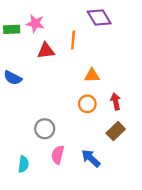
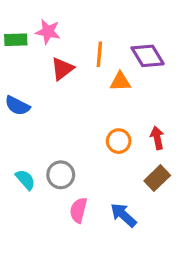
purple diamond: (99, 18) -> (148, 56), moved
red triangle: (46, 51) -> (62, 69), turned -30
orange triangle: (92, 75) -> (120, 82), moved
cyan semicircle: (23, 164) -> (25, 180), moved, turned -49

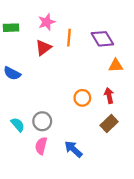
pink star: (48, 32) -> (47, 22), moved, turned -30
orange triangle: (120, 82) -> (116, 66), moved
pink semicircle: (78, 210) -> (41, 146), moved
blue arrow: (123, 215) -> (73, 149), moved

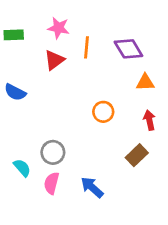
pink star: (47, 22) -> (58, 28), turned 30
red arrow: (109, 96) -> (149, 120), moved
orange circle: (82, 98) -> (103, 112), moved
cyan semicircle: (18, 125) -> (22, 168), moved

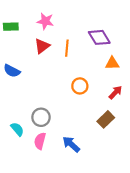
orange line: (86, 47) -> (67, 48), moved
red arrow: (149, 120) -> (115, 92), turned 56

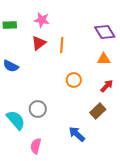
purple diamond: (99, 37) -> (105, 32), moved
cyan semicircle: (17, 129) -> (16, 120), size x1.5
pink semicircle: (40, 141) -> (36, 146), moved
blue arrow: (71, 144) -> (77, 134), moved

